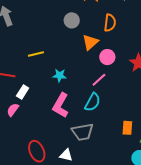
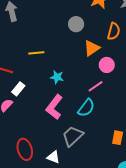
gray trapezoid: (83, 132) -> (73, 136), turned 140

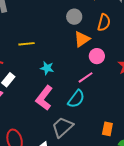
gray circle: (76, 24) -> (74, 17), moved

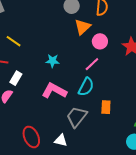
yellow line: (26, 44) -> (14, 41), moved, turned 49
pink L-shape: (44, 98) -> (54, 91), turned 90
orange rectangle: (107, 129) -> (106, 107), moved

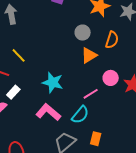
pink circle: (100, 41) -> (111, 78), moved
cyan star: (52, 61) -> (53, 82), size x1.5

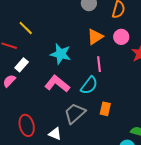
orange triangle: (89, 55) -> (95, 37), moved
pink circle: (111, 78) -> (121, 37), moved
pink line: (91, 94) -> (99, 64), turned -63

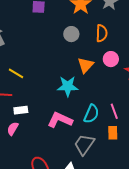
cyan star: (61, 54) -> (68, 86), moved
pink line: (99, 64) -> (114, 111), moved
white rectangle: (22, 65) -> (21, 110), turned 56

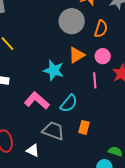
gray circle: (71, 34) -> (72, 21), size x1.6
pink line: (114, 111) -> (95, 80), moved
gray trapezoid: (84, 144) -> (53, 131), turned 60

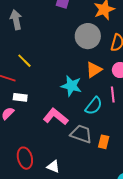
cyan semicircle: (69, 103) -> (94, 106), moved
gray trapezoid: (53, 131) -> (81, 134), moved

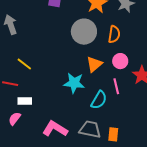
pink L-shape: (56, 117) -> (55, 129), moved

